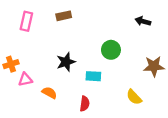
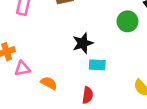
green circle: (111, 50) -> (127, 21), moved
black star: (66, 62) -> (83, 43), moved

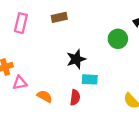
red semicircle: (88, 95) -> (75, 97), moved

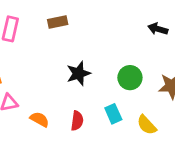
green circle: (118, 39) -> (130, 78), moved
cyan rectangle: (90, 79) -> (113, 114), moved, turned 63

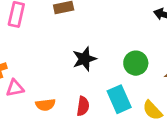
cyan rectangle: (113, 114) -> (119, 99), size x1.4
orange semicircle: (40, 119) -> (45, 105), turned 144

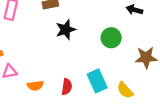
black star: (84, 59) -> (66, 30), moved
green circle: (136, 63) -> (111, 38), moved

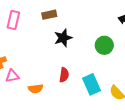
red semicircle: (67, 87) -> (64, 75), moved

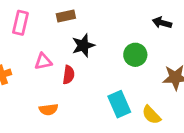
red semicircle: (64, 75) -> (69, 75), moved
pink triangle: (12, 76) -> (43, 61), moved

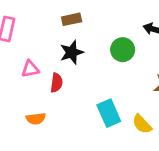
brown rectangle: (66, 16) -> (72, 19), moved
green circle: (135, 55) -> (123, 50), moved

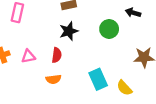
pink triangle: (30, 69) -> (28, 56), moved
orange semicircle: (36, 119) -> (53, 79), moved

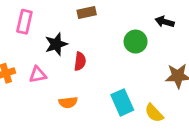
black star: (69, 31) -> (56, 44), moved
red semicircle: (57, 55) -> (80, 61), moved

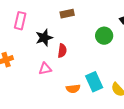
pink triangle: (38, 75) -> (45, 69), moved
orange semicircle: (68, 102) -> (73, 89), moved

